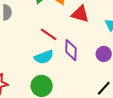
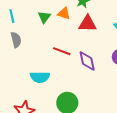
cyan semicircle: (44, 57) -> (40, 77), moved, turned 36

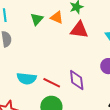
red line: (62, 51) -> (52, 83), moved
purple diamond: (87, 61) -> (77, 80), moved

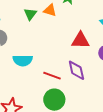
red triangle: (79, 30) -> (80, 40), moved
cyan semicircle: (27, 78) -> (23, 61), moved

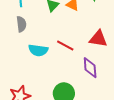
red line: (52, 76) -> (65, 45), moved

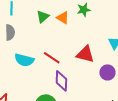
purple diamond: (90, 68) -> (61, 81), moved

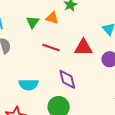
red line: (52, 58) -> (51, 47), moved
cyan semicircle: (24, 60) -> (29, 85), moved

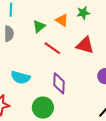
green triangle: (33, 22) -> (39, 26), moved
red triangle: (83, 47) -> (85, 45), moved

